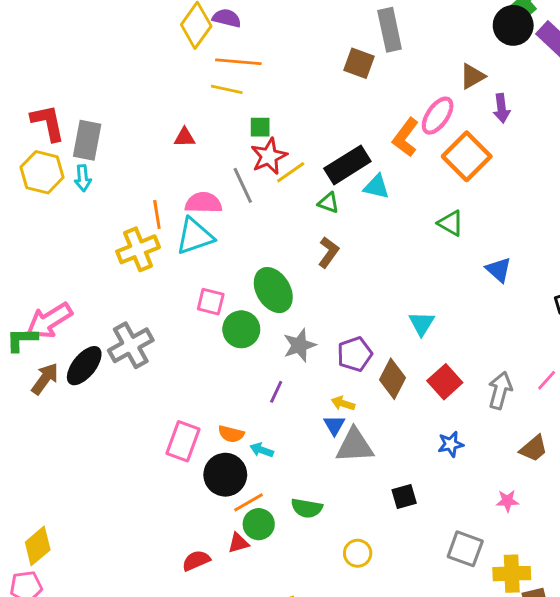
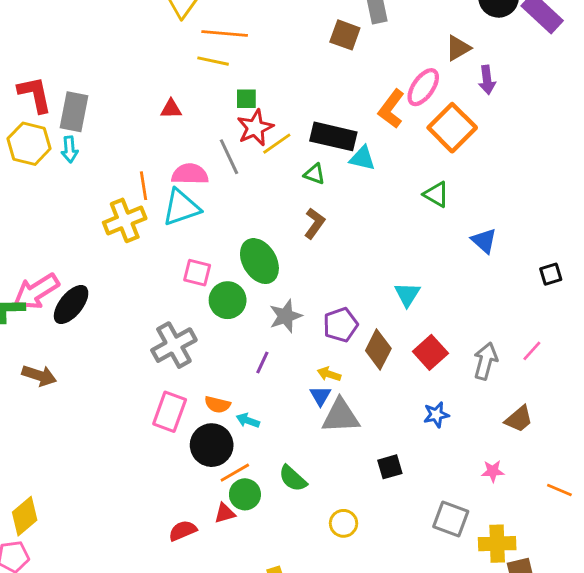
black rectangle: (347, 165) -> (333, 136), turned 45
gray cross: (131, 345) -> (174, 345), moved
black ellipse: (84, 366) -> (71, 305), moved
brown arrow: (45, 379) -> (39, 376), moved, turned 72
green semicircle: (307, 508) -> (293, 478), turned 32

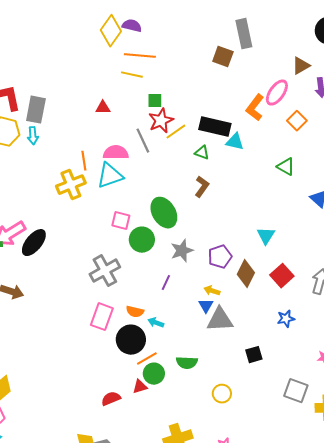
orange square: (452, 128) -> (297, 121), size x0.6
green semicircle: (293, 478) -> (187, 363), turned -40

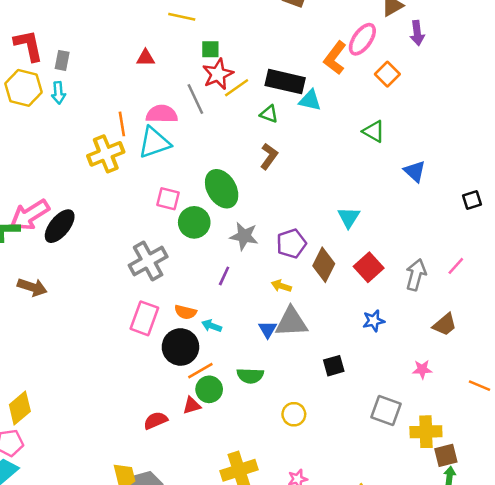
gray rectangle: (36, 110) -> (62, 60), size x0.6
gray star: (182, 251) -> (244, 236), turned 30
blue triangle: (206, 306) -> (268, 330), moved

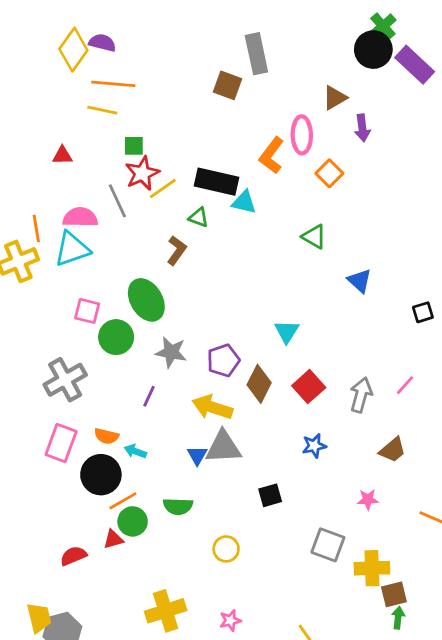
pink ellipse: (362, 39) -> (302, 135), turned -36
brown L-shape: (269, 156) -> (177, 250), moved
yellow arrow: (281, 286) -> (212, 407), size x1.8

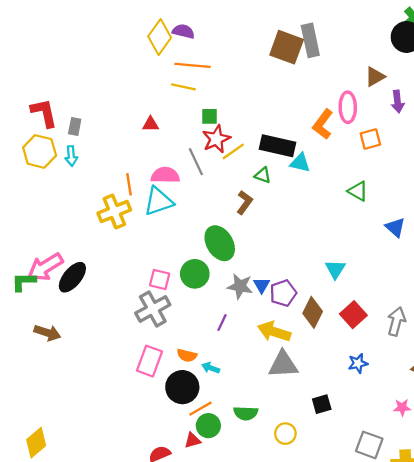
brown square: (227, 85) -> (287, 47), moved, size x1.4
orange square: (329, 173) -> (370, 139), turned 30
pink square: (87, 311) -> (160, 279), moved
blue triangle: (197, 455) -> (262, 285), moved
yellow circle: (226, 549) -> (285, 434), moved

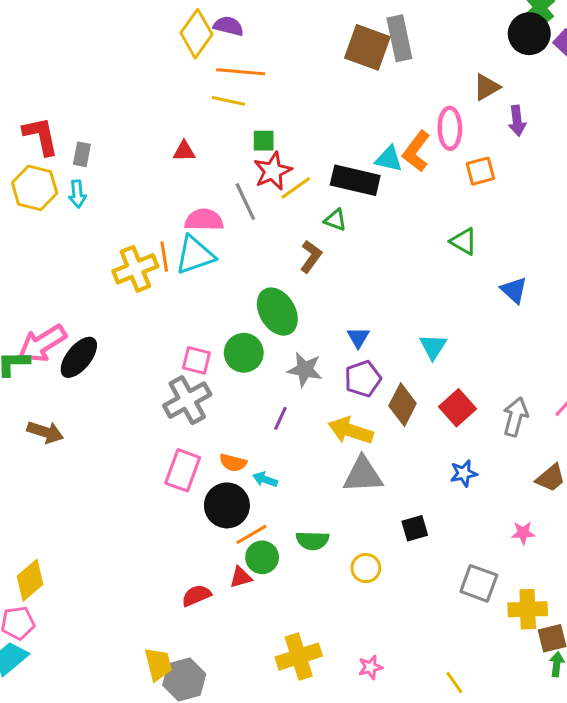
cyan triangle: (300, 163) -> (389, 159), moved
orange line: (129, 184) -> (164, 257), moved
blue triangle: (262, 285) -> (358, 337), moved

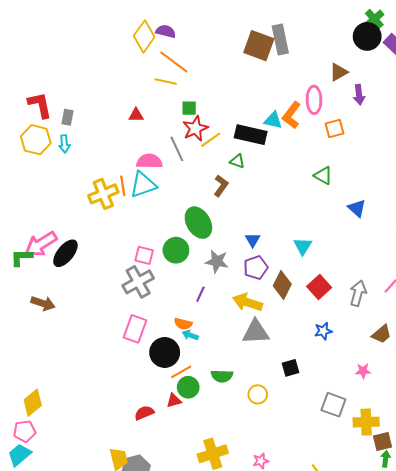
orange line: (241, 72) -> (174, 62), turned 32
orange semicircle: (233, 463) -> (183, 324), moved

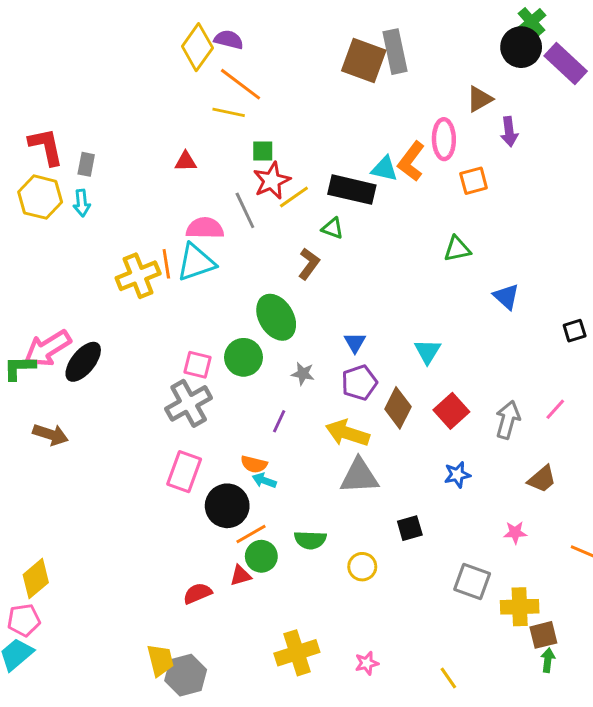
green triangle: (323, 176) -> (457, 249), turned -42
gray star: (217, 261) -> (303, 374), size x0.7

